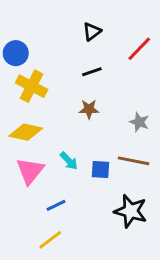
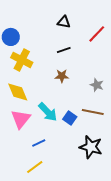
black triangle: (92, 32) -> (64, 22), turned 48
yellow diamond: (26, 132) -> (18, 92), turned 55
cyan arrow: (69, 161) -> (48, 112), size x1.5
blue square: (100, 169) -> (70, 118), turned 32

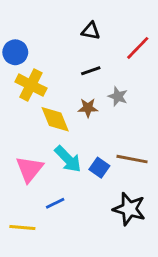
gray star: (97, 85) -> (118, 96), moved
yellow diamond: (18, 92) -> (55, 119), moved
yellow line: (35, 167) -> (22, 227), moved, turned 42

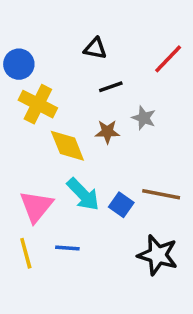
black triangle: (91, 31) -> (95, 49), moved
blue line: (55, 203) -> (67, 248), turned 30
yellow line: (22, 227) -> (26, 253), moved, turned 70

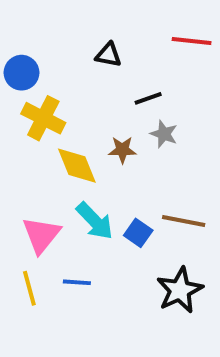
red line: (168, 59) -> (192, 41), moved, turned 52
black line: (111, 87) -> (148, 98), moved
black star: (158, 255) -> (180, 290), turned 30

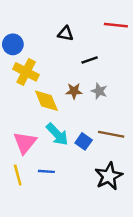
gray star: (164, 134) -> (99, 91), moved

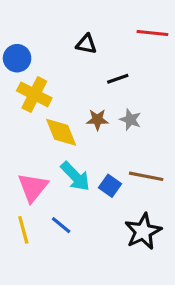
blue line: (46, 171) -> (61, 225), turned 35

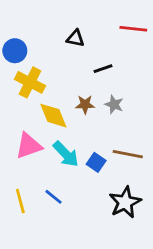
pink triangle: (33, 187) -> (29, 146), moved, turned 32

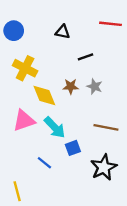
blue circle: (15, 51) -> (14, 31), moved
blue square: (96, 162) -> (73, 148), moved, turned 35
yellow line: (20, 201) -> (17, 191), moved

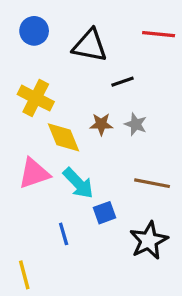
blue circle: (14, 31) -> (34, 31), moved
black triangle: (63, 32) -> (90, 46), size x1.6
blue line: (44, 163) -> (64, 234), turned 35

